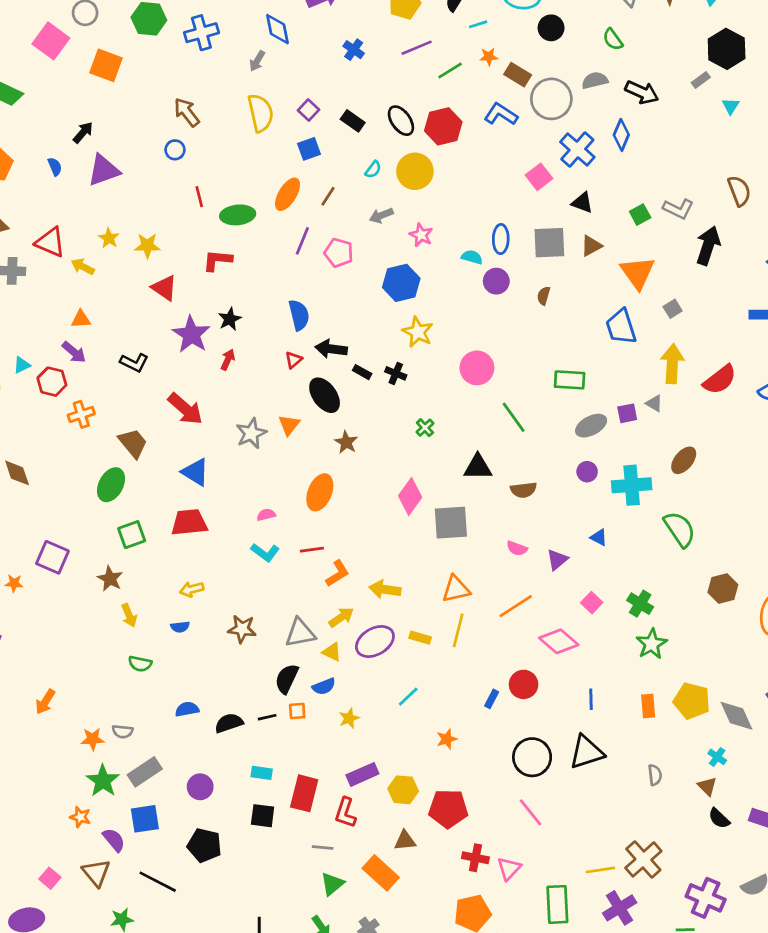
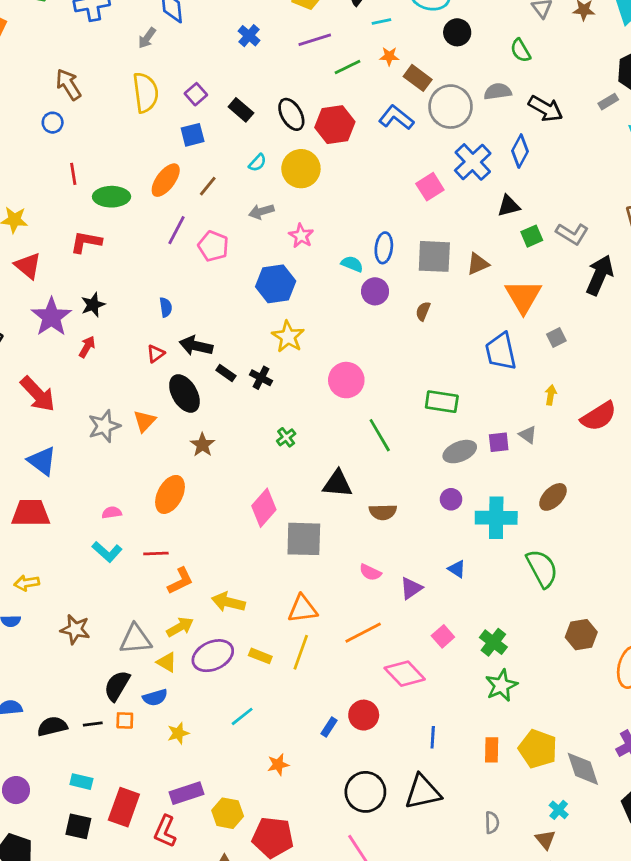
black triangle: (582, 203) -> (509, 206), moved, turned -40
blue semicircle: (299, 315) -> (166, 307), size x0.6
yellow arrow: (672, 364) -> (551, 395), size x0.5

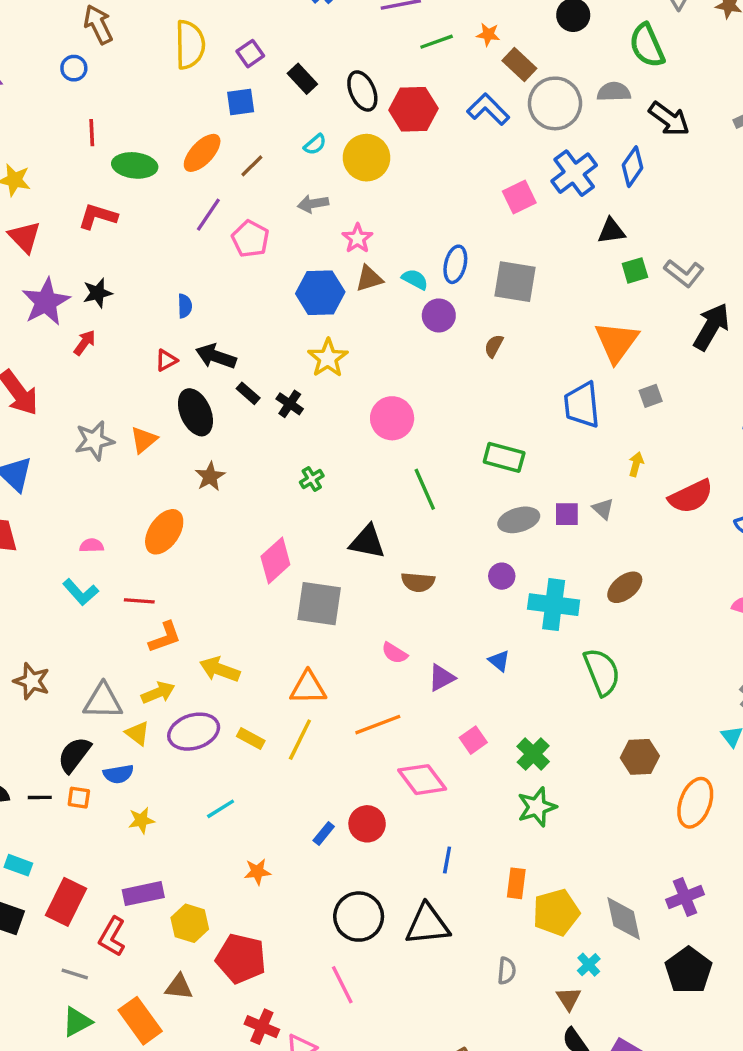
green semicircle: (520, 50) -> (647, 46), size x1.5
brown triangle: (478, 264) -> (369, 279), moved
yellow pentagon: (538, 749) -> (556, 912), moved, turned 30

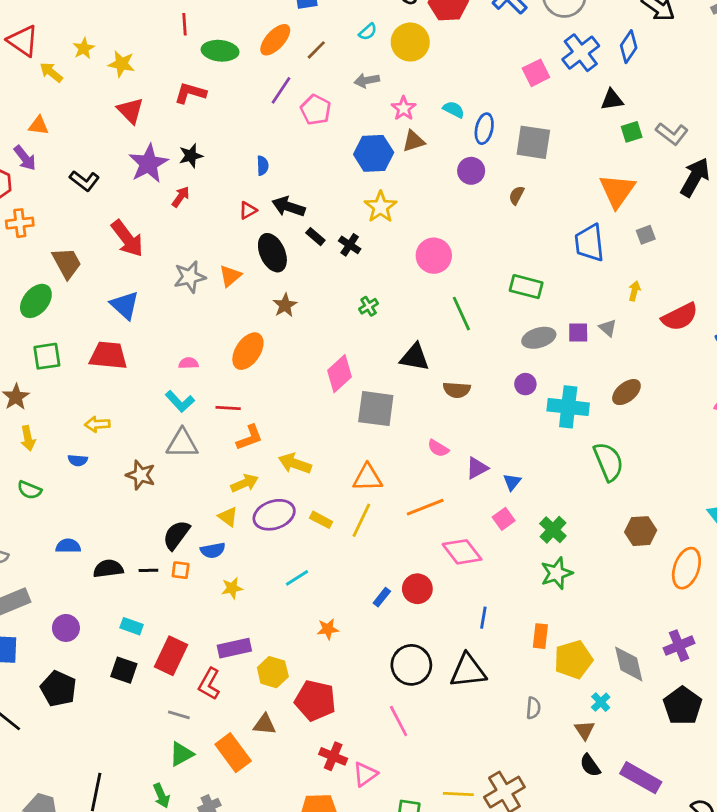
cyan semicircle: (415, 279) -> (454, 110), moved
blue triangle: (499, 661) -> (512, 482), moved, turned 30
gray triangle: (103, 701) -> (182, 443), moved

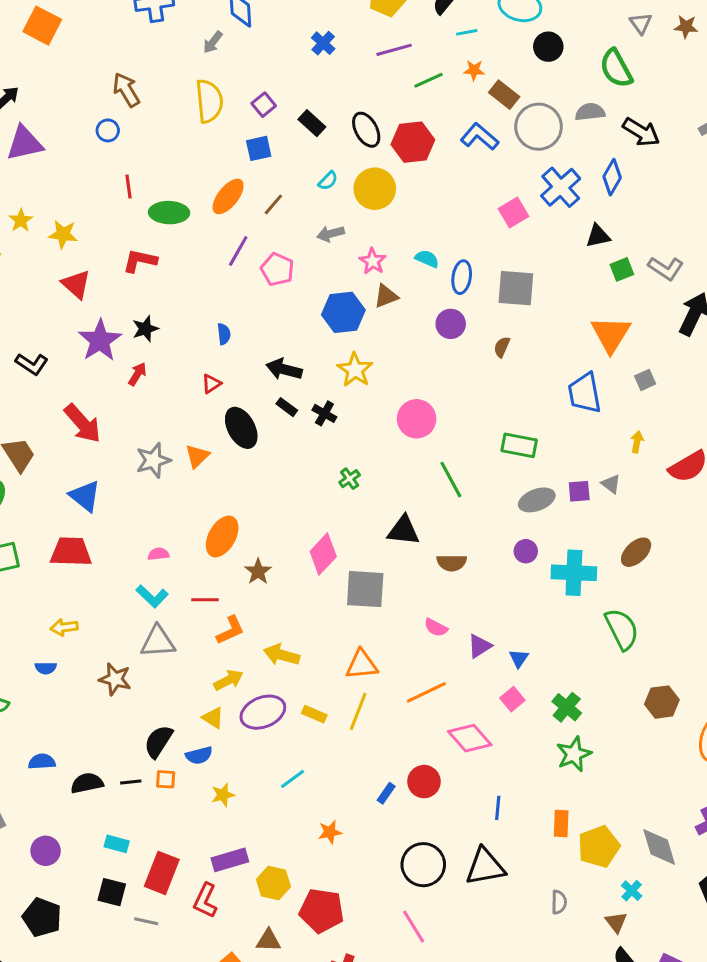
black arrow: (289, 207) -> (284, 369), moved
brown star: (285, 305) -> (258, 572), moved
gray line: (179, 715) -> (146, 921), moved

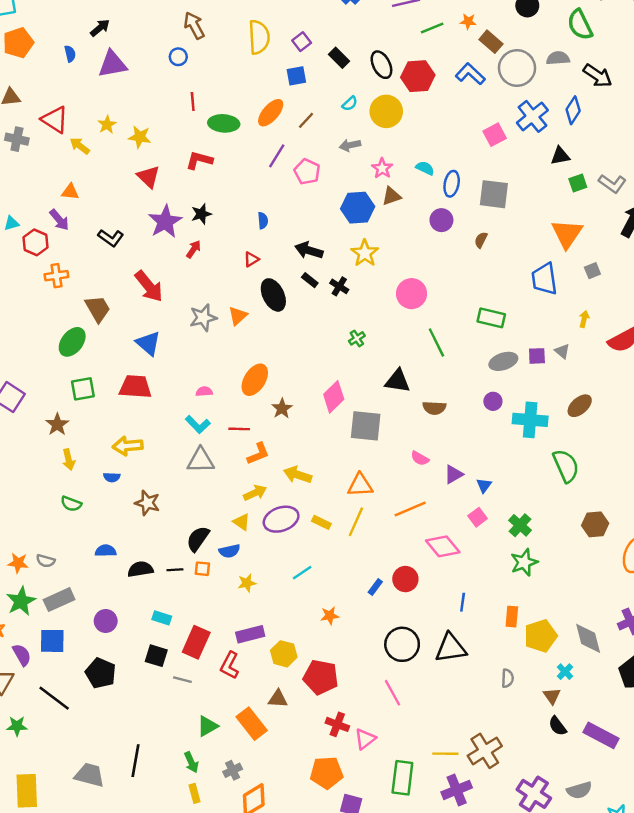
yellow arrow: (64, 627) -> (128, 446), size x1.4
brown star: (115, 679) -> (147, 503), moved

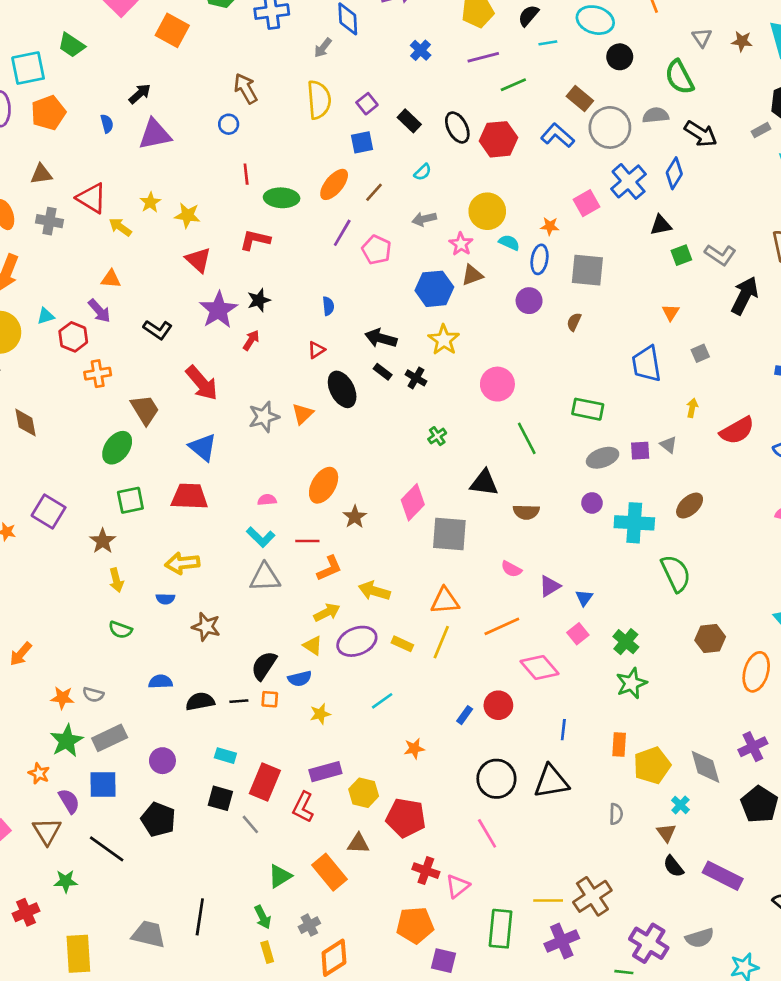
orange star: (468, 21) -> (550, 226), moved
yellow circle: (386, 111) -> (487, 211), moved
orange triangle: (567, 234) -> (671, 312), size x0.5
gray line: (182, 680) -> (250, 824), turned 36

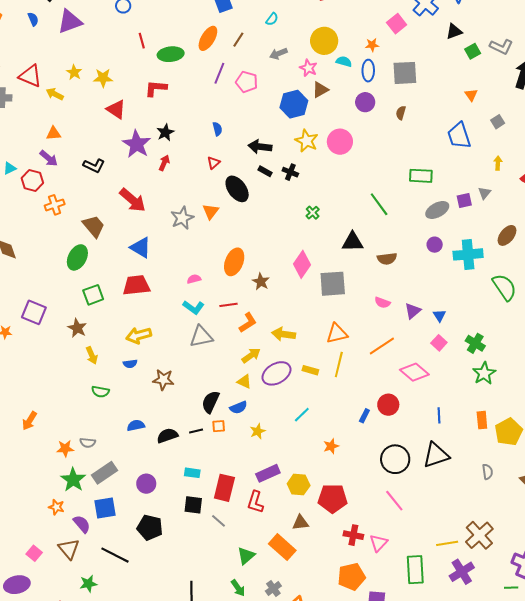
pink circle: (497, 384) -> (340, 142), moved
gray triangle: (668, 445) -> (484, 193), turned 40

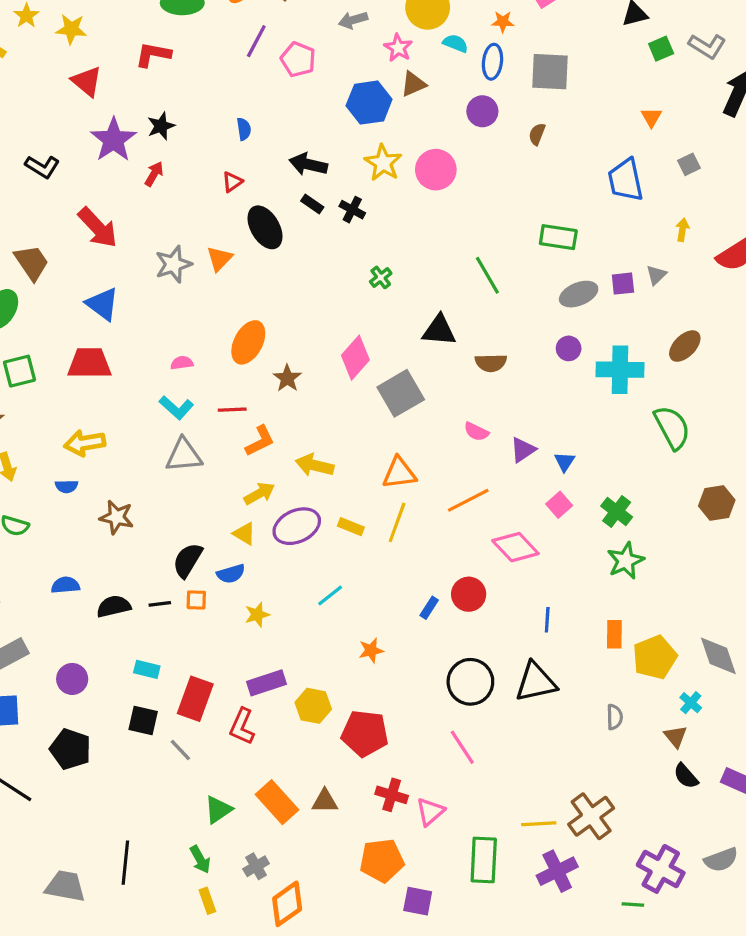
gray square: (333, 284) -> (401, 393), turned -32
brown triangle: (300, 523) -> (325, 801), moved

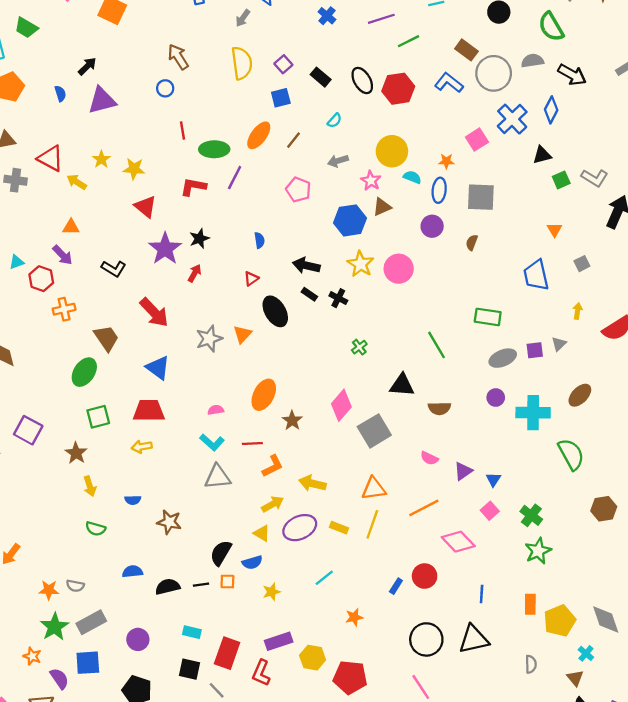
purple line: (256, 41) -> (235, 178), moved
yellow arrow: (85, 443) -> (142, 447), moved, size x0.7

